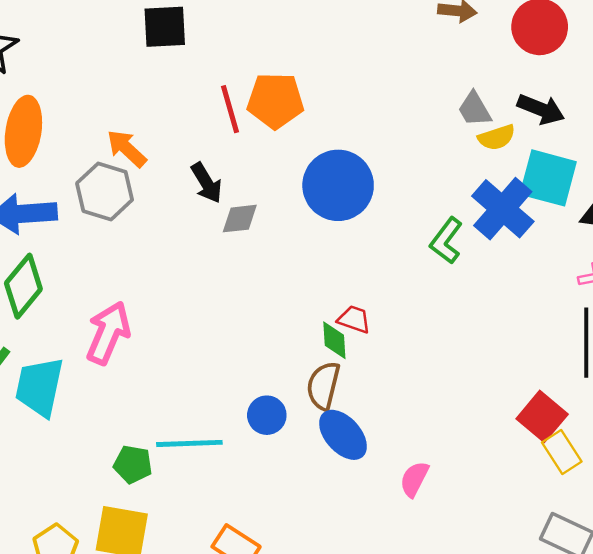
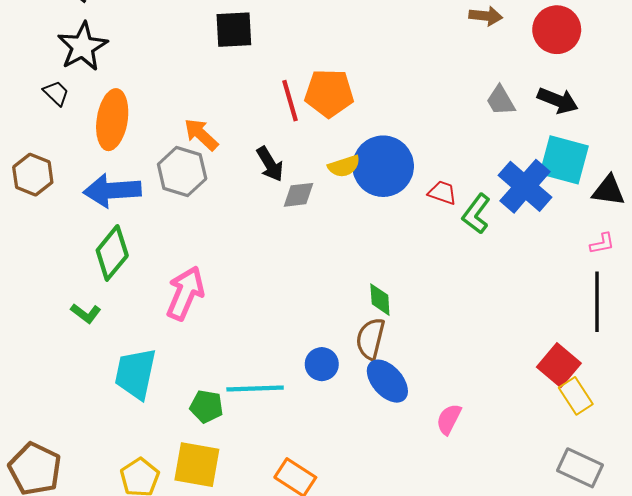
yellow semicircle: (497, 137) -> (344, 166), moved
red trapezoid: (354, 319) -> (442, 193), moved
cyan trapezoid: (39, 387) -> (135, 374), moved

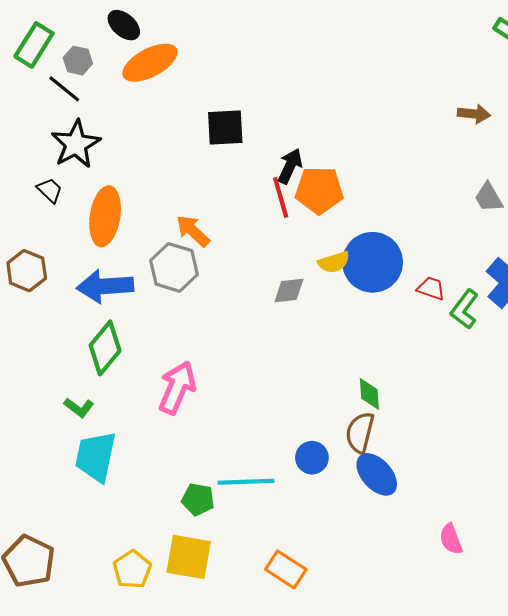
black arrow: (270, 164) -> (290, 166), moved, turned -124
cyan trapezoid: (135, 374) -> (96, 457), moved
pink semicircle: (449, 419) -> (451, 539), moved, turned -48

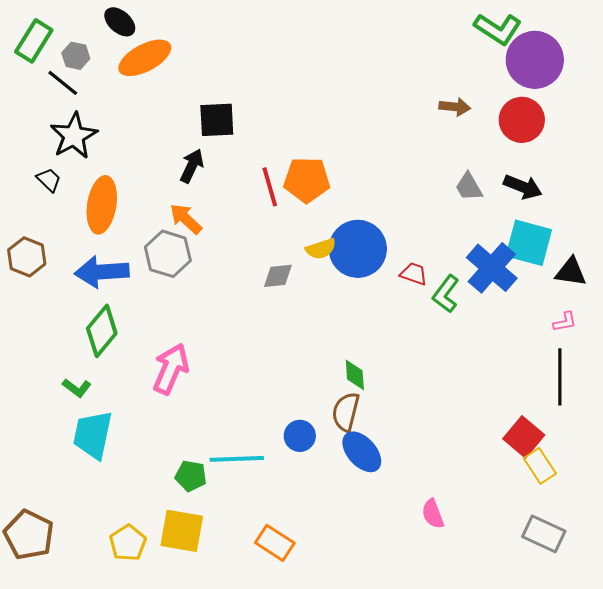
black arrow: (290, 166) -> (192, 166), moved

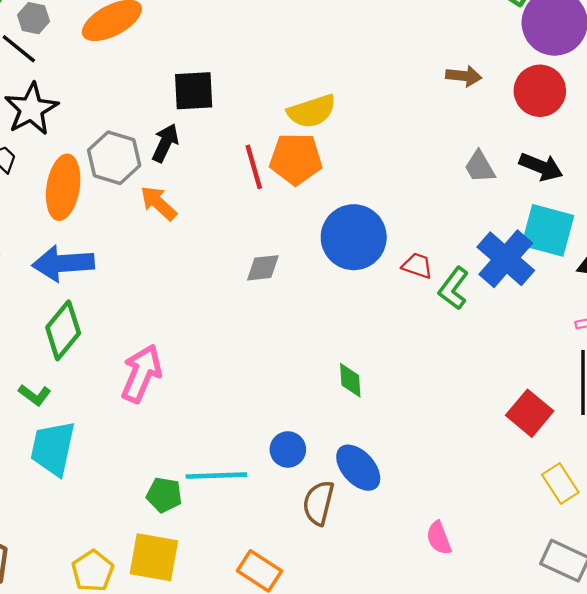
yellow semicircle: (321, 249) -> (312, 111), moved, size x1.4
gray hexagon: (168, 254) -> (114, 158), moved
brown semicircle: (346, 412) -> (318, 503), moved
red square: (524, 437) -> (530, 413), moved

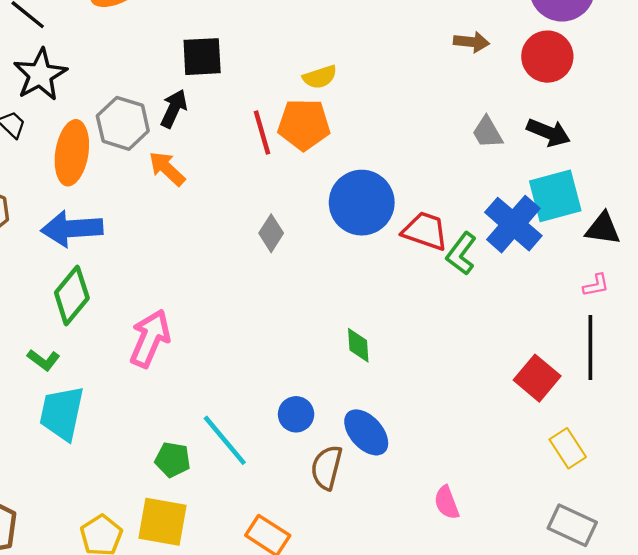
yellow semicircle: (312, 111) -> (320, 77), size x0.7
cyan square: (548, 230) -> (555, 196), turned -30
red trapezoid: (417, 266) -> (425, 231), size x1.5
gray diamond: (263, 268) -> (271, 233), turned -51
cyan line: (216, 476) -> (225, 440), turned 52

